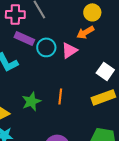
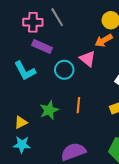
cyan circle: (46, 47) -> (64, 70), moved
pink triangle: (69, 50) -> (87, 59), turned -48

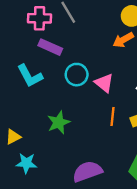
pink triangle: (87, 59) -> (104, 83), moved
orange line: (78, 105) -> (112, 116), moved
yellow triangle: (21, 122) -> (13, 137), moved

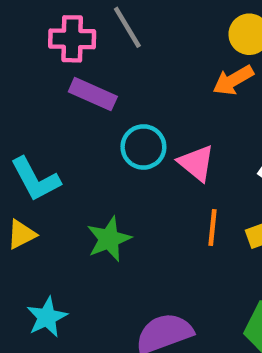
cyan L-shape: (30, 76) -> (35, 179), moved
yellow triangle: (13, 137) -> (22, 234), moved
cyan star: (26, 163) -> (47, 317), turned -30

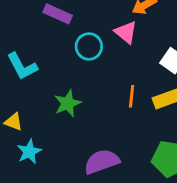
pink triangle: (196, 163) -> (126, 32), moved
yellow triangle: (22, 234) -> (14, 122), moved, turned 48

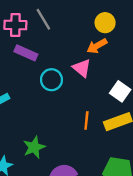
green star: (68, 103) -> (34, 147), moved

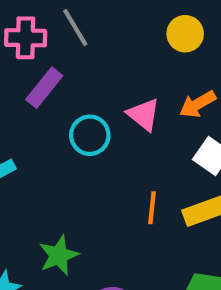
orange arrow: (97, 46) -> (198, 104), moved
purple rectangle: (26, 53) -> (44, 88), turned -75

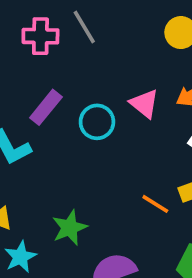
purple rectangle: (44, 88) -> (46, 107), moved
orange line: (152, 208) -> (155, 204), moved, turned -64

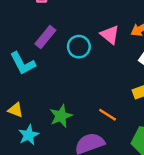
orange line: (155, 204) -> (108, 115), moved

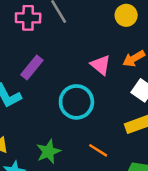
cyan circle: (79, 47) -> (76, 102), moved, size x1.4

